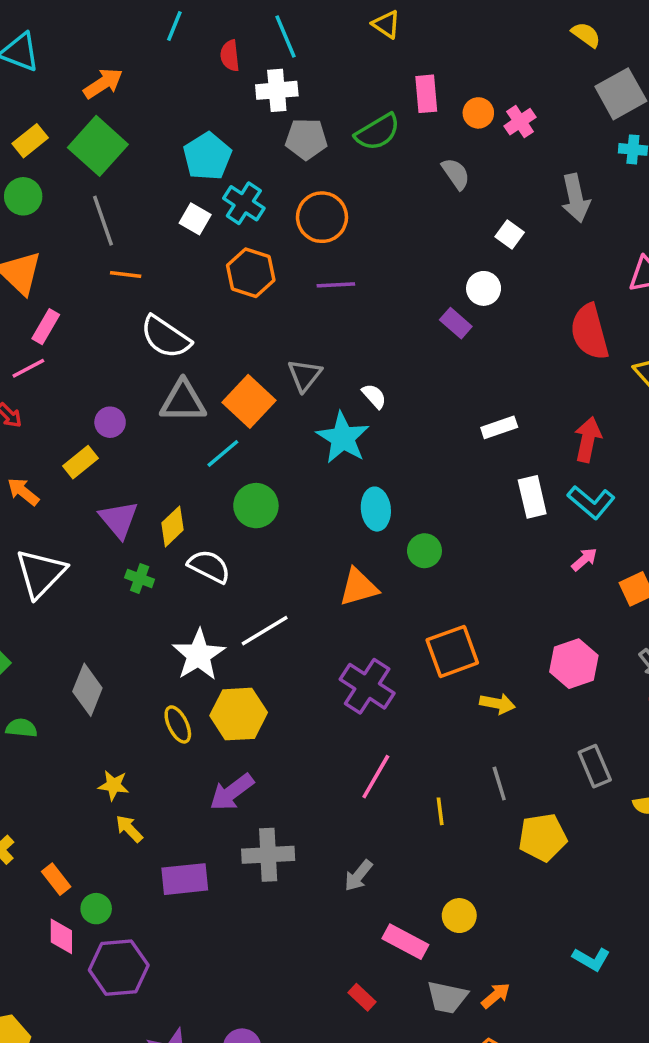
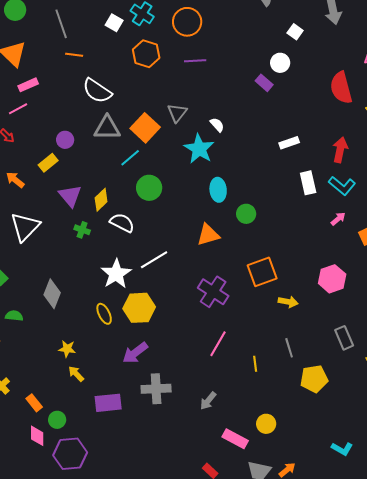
pink rectangle: (46, 327) -> (28, 85), turned 36

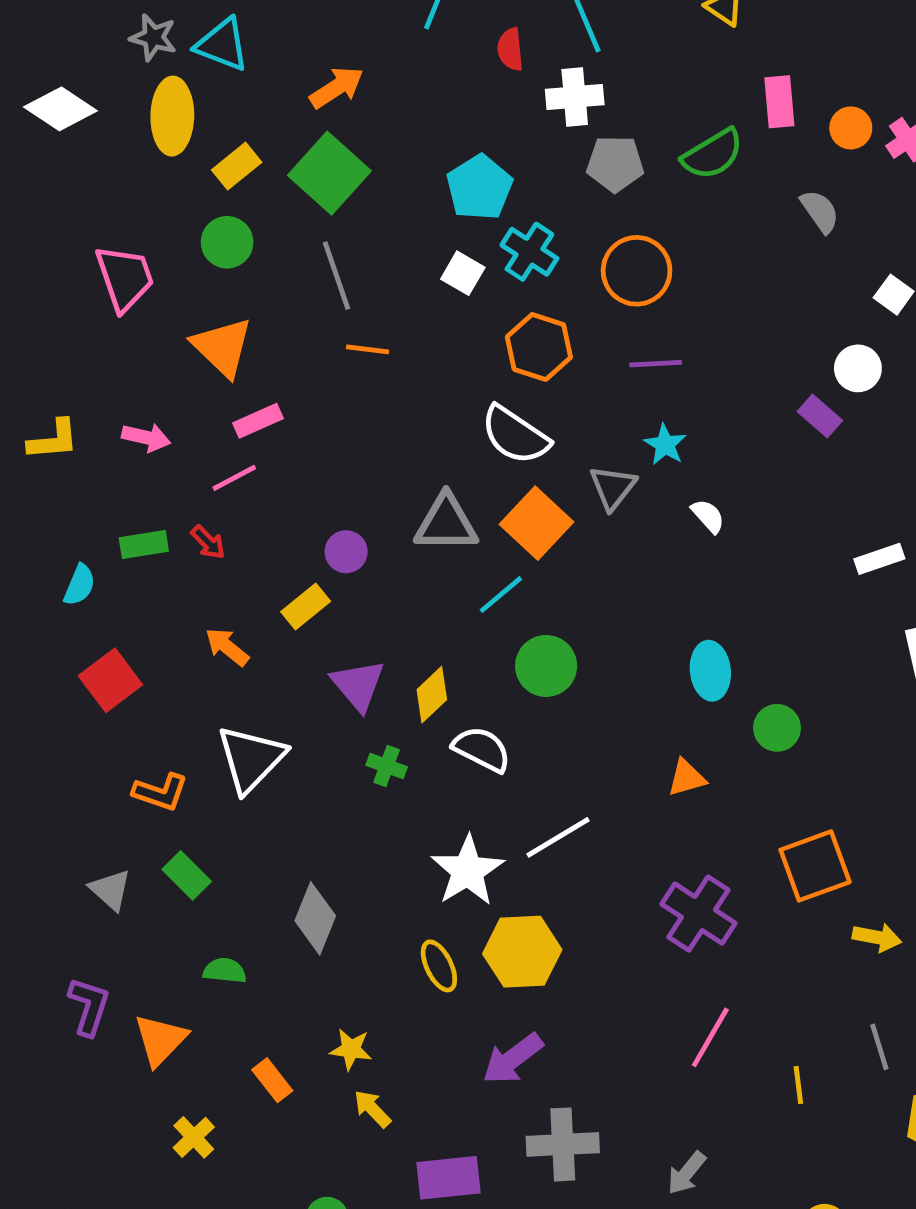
white semicircle: (97, 91) -> (515, 435), moved
cyan star: (199, 149) -> (665, 445), moved, size x0.6
orange triangle: (208, 235) -> (687, 778), size x0.7
orange rectangle: (34, 403) -> (272, 1080), moved

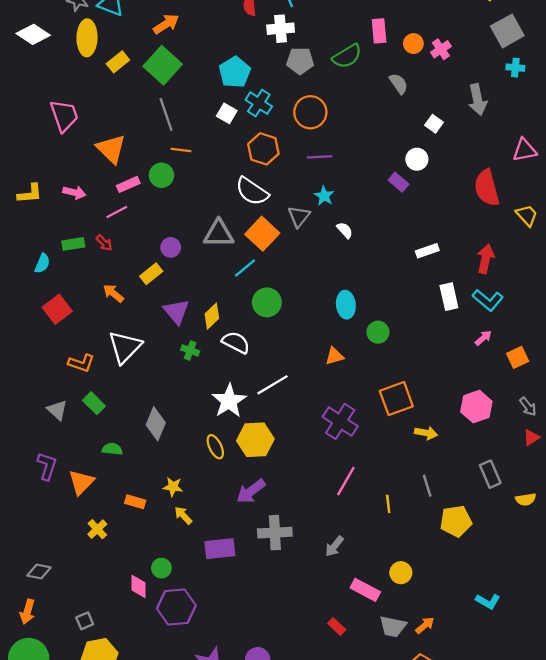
green circle: (227, 242) -> (161, 175), moved
orange rectangle: (272, 1080) -> (135, 502), turned -36

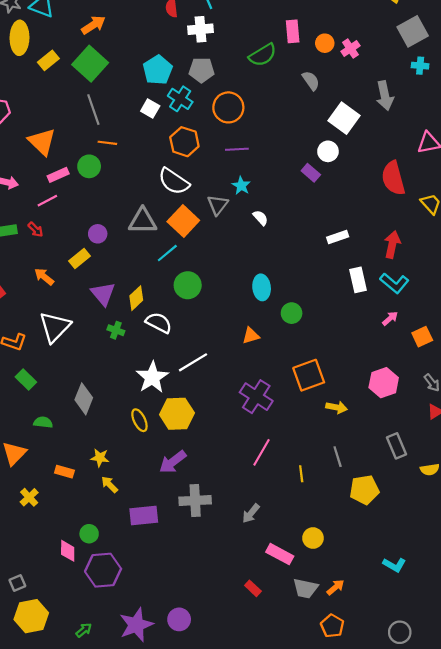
gray pentagon: (300, 61) -> (202, 70), moved
white square: (434, 124) -> (344, 118), size x1.8

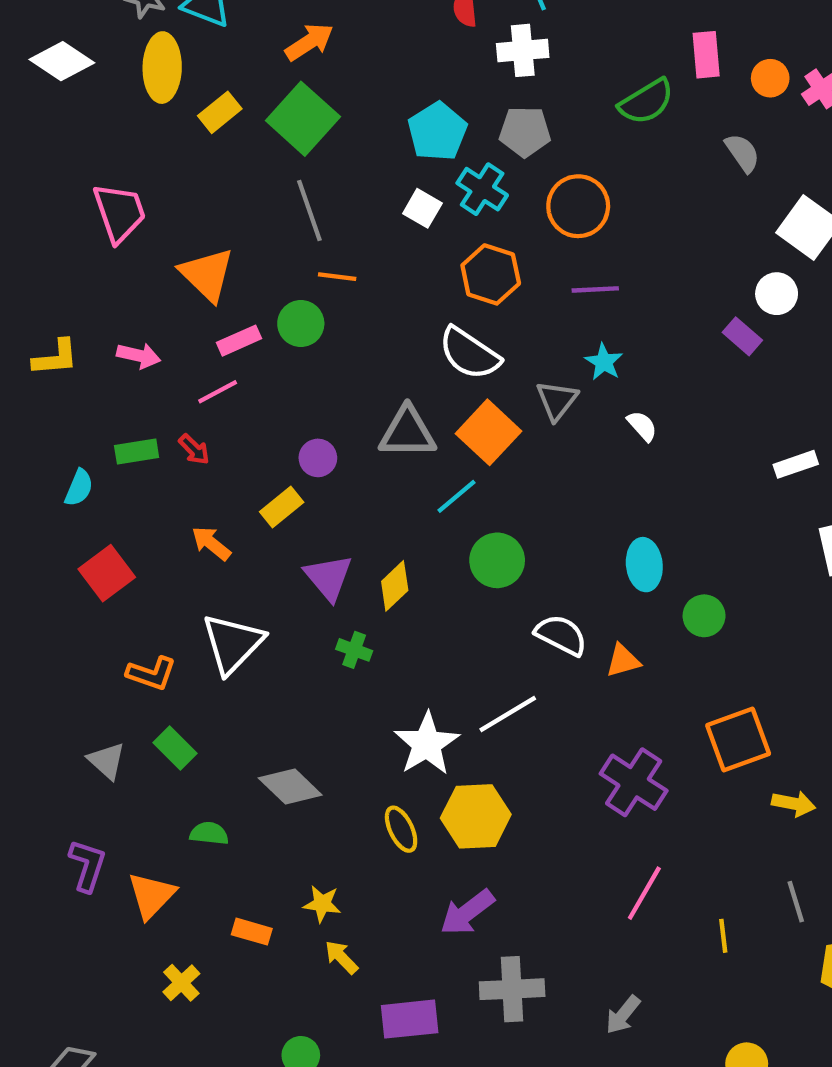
white semicircle: (159, 323) -> (561, 635), moved
gray diamond: (84, 399) -> (290, 786), turned -68

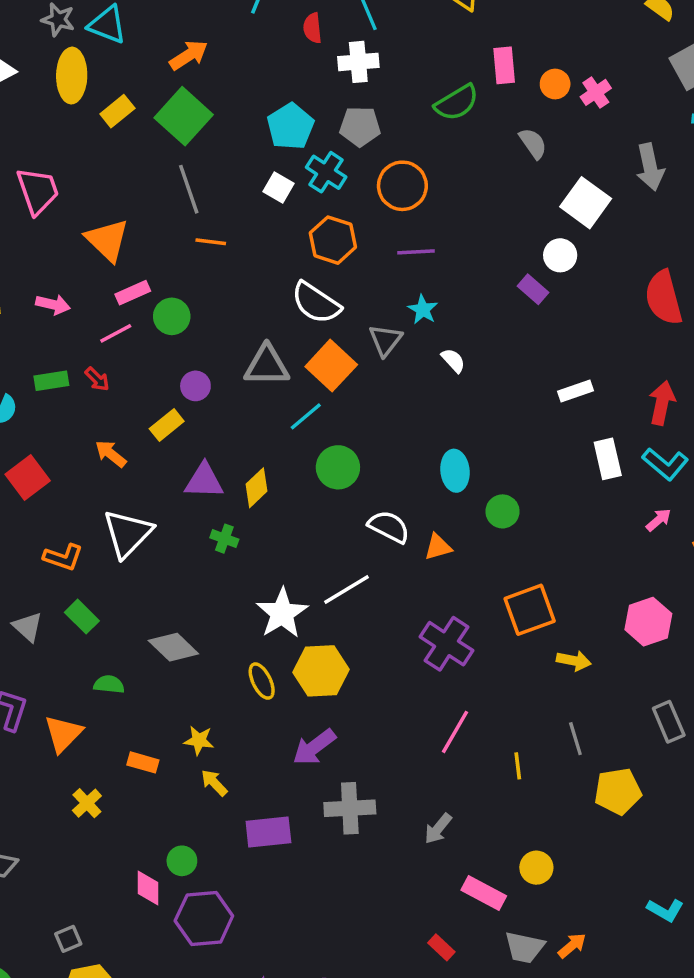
green circle: (301, 324) -> (172, 316), moved
purple triangle: (329, 577) -> (204, 481), turned -48

